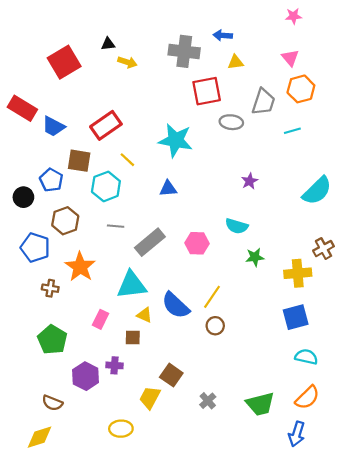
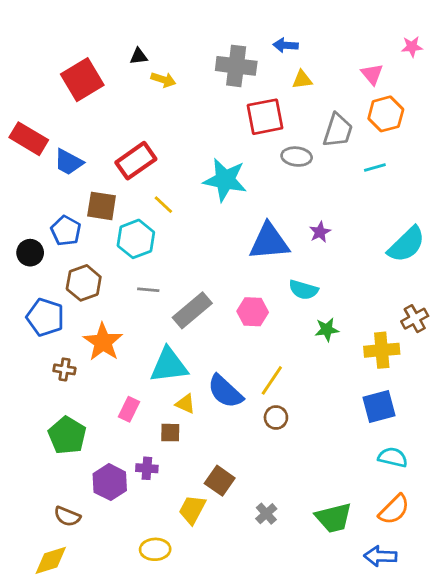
pink star: (293, 16) -> (412, 47), moved
blue triangle: (168, 189) -> (269, 242), moved, size x1.8
blue arrow: (297, 434) -> (380, 556), turned 75

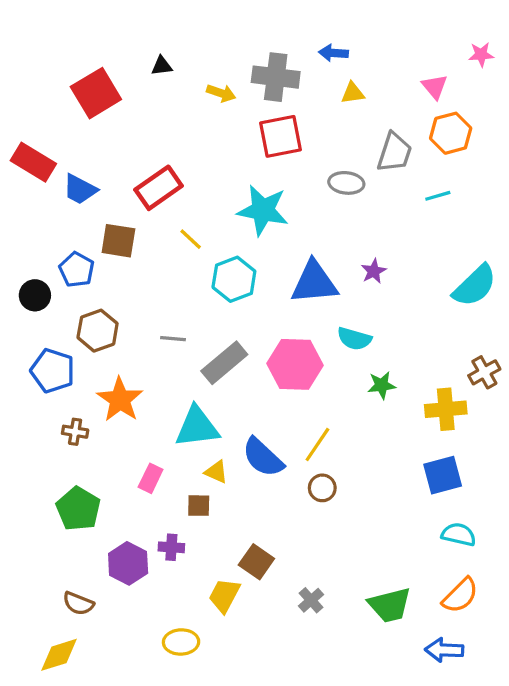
yellow arrow: (163, 80) -> (221, 93), moved
red square: (265, 117) -> (281, 136), moved
cyan hexagon: (136, 239) -> (234, 279), moved
pink hexagon: (253, 312) -> (295, 364), size x1.5

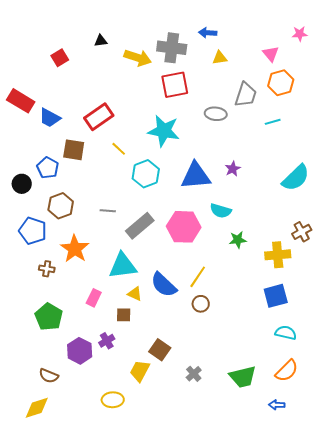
red square: (96, 93) -> (60, 58), size x0.6
yellow arrow: (221, 93) -> (138, 58), size x1.5
purple cross: (171, 547) -> (107, 341), turned -35
blue arrow: (444, 650) -> (277, 405), size x0.7

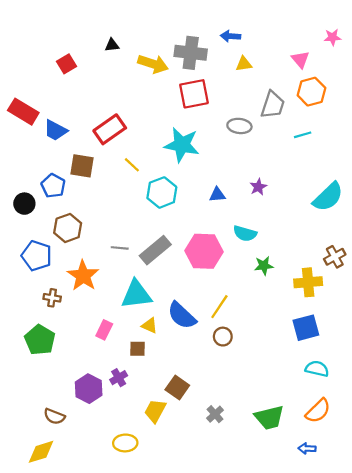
blue triangle: (196, 176) -> (217, 195), size x0.5
gray line: (108, 211) -> (120, 248), moved
green pentagon: (49, 317) -> (40, 340), moved

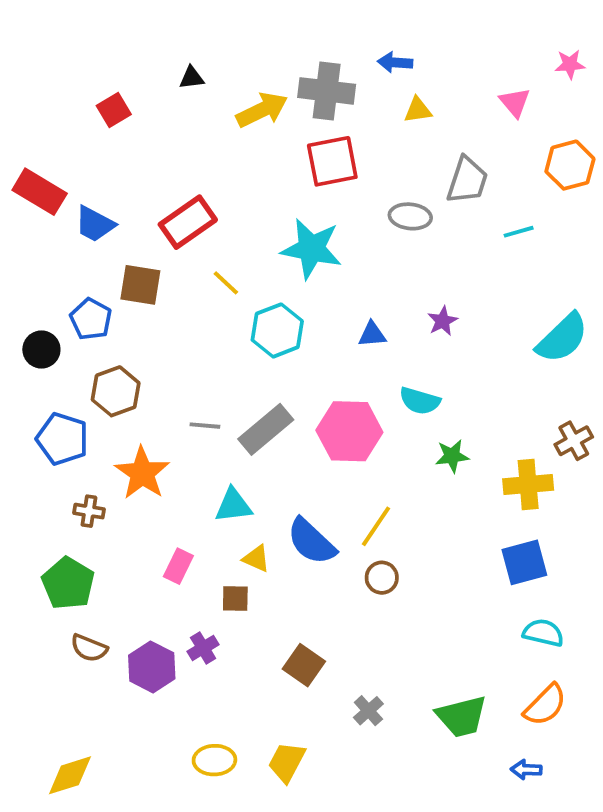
yellow arrow: (153, 64) -> (262, 110), turned -44
orange hexagon: (311, 92) -> (570, 165), moved
cyan triangle: (136, 294) -> (233, 505), size x0.7
yellow trapezoid: (155, 411) -> (287, 762), moved
brown semicircle: (54, 416) -> (89, 648), moved

